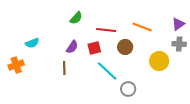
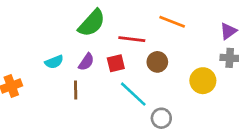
green semicircle: (76, 18) -> (92, 23), size x1.6
orange line: (142, 27) -> (172, 22), moved
cyan semicircle: (32, 43) -> (54, 62), moved

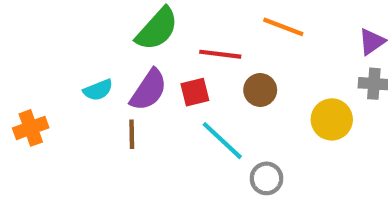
purple semicircle: (86, 62) -> (149, 90), size x1.5

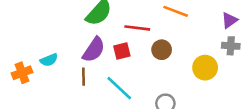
cyan semicircle: (98, 90) -> (49, 60), moved
cyan line: (222, 141) -> (119, 88), moved

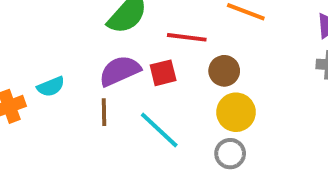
purple semicircle: (94, 50) -> (120, 71), turned -148
yellow circle: (205, 68) -> (236, 112), moved

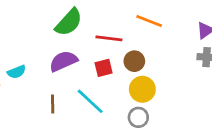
red square: (163, 73) -> (104, 68), moved
brown line: (104, 112) -> (53, 104), moved

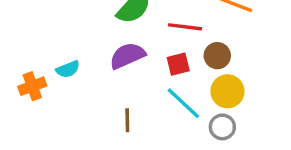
cyan line: (90, 101) -> (183, 103), moved
brown line: (53, 104) -> (127, 120), moved

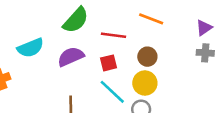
brown circle: (217, 56) -> (147, 57), moved
cyan semicircle: (68, 69) -> (30, 48), moved, size x1.5

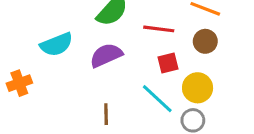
brown circle: (147, 57) -> (205, 41), moved
red square: (108, 63) -> (168, 63), moved

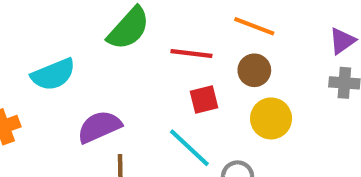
purple semicircle: (106, 55) -> (99, 127), moved
yellow circle: (198, 88) -> (271, 118), moved

